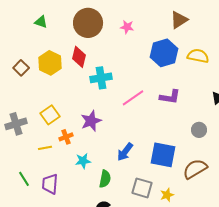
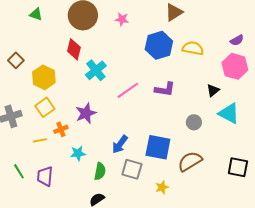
yellow hexagon: (50, 63) -> (44, 77), moved
cyan cross: (101, 78) -> (96, 70), turned -30
gray square: (142, 188) -> (132, 169), moved

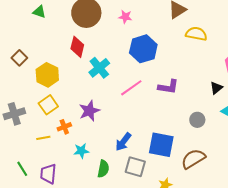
blue hexagon: (159, 45) -> (143, 49), moved
yellow semicircle: (193, 48) -> (196, 34), moved

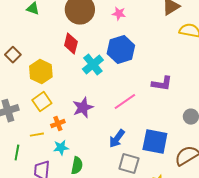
blue hexagon: (143, 49) -> (121, 50), moved
pink line: (131, 88) -> (125, 102), moved
cyan star: (81, 151) -> (61, 148), moved
green line: (22, 169) -> (17, 153), moved, turned 42
green semicircle: (103, 169) -> (77, 166), moved

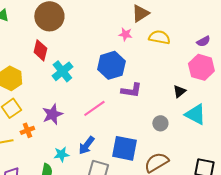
pink star: (119, 14) -> (125, 34), moved
blue hexagon: (121, 50) -> (111, 65), moved
cyan star: (61, 148) -> (61, 154), moved

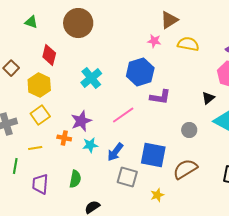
red diamond: (40, 50) -> (49, 55), moved
orange cross: (27, 130) -> (64, 138), moved, turned 32
cyan star: (61, 154) -> (90, 145), moved

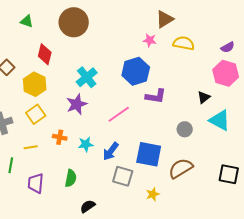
purple star: (81, 121) -> (77, 104), moved

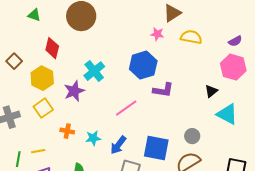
purple star: (77, 104) -> (74, 91), moved
gray circle: (185, 129) -> (192, 136), moved
yellow line: (31, 147) -> (38, 151), moved

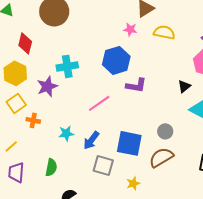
cyan cross: (94, 71) -> (67, 66), turned 30
orange cross: (67, 131) -> (33, 120), moved
yellow line: (38, 151) -> (11, 146), turned -32

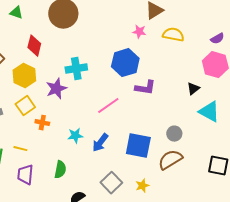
yellow line: (11, 146) -> (20, 149), turned 56
gray square: (103, 165) -> (111, 183), moved, turned 30

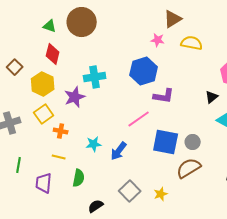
green triangle: (16, 13) -> (50, 26), moved
pink line: (108, 106) -> (139, 119), moved
blue square: (138, 146) -> (166, 142), moved
yellow line: (20, 149) -> (59, 157), moved

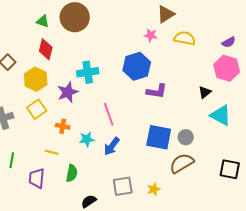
pink line: (139, 119) -> (109, 114), moved, turned -75
orange cross: (61, 131) -> (63, 126), moved
gray square: (130, 191) -> (123, 186), turned 35

